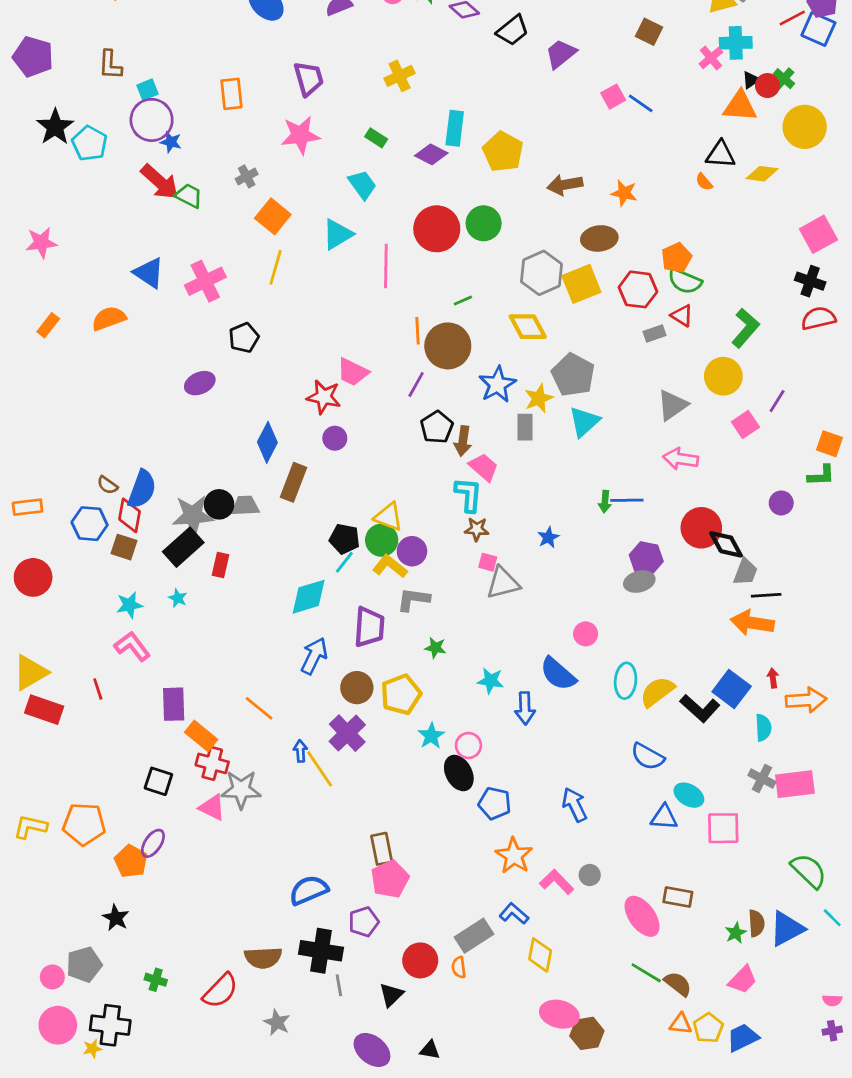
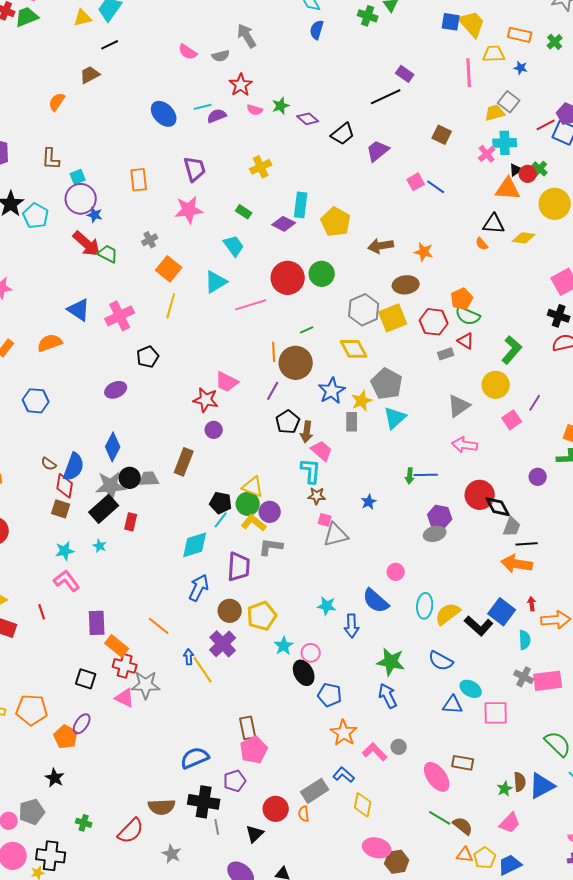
pink line: (386, 266) -> (251, 305), turned 72
blue diamond: (267, 442) -> (113, 447), moved
blue hexagon: (90, 524) -> (36, 401), moved
green star: (435, 648) -> (391, 662), moved, size x1.8

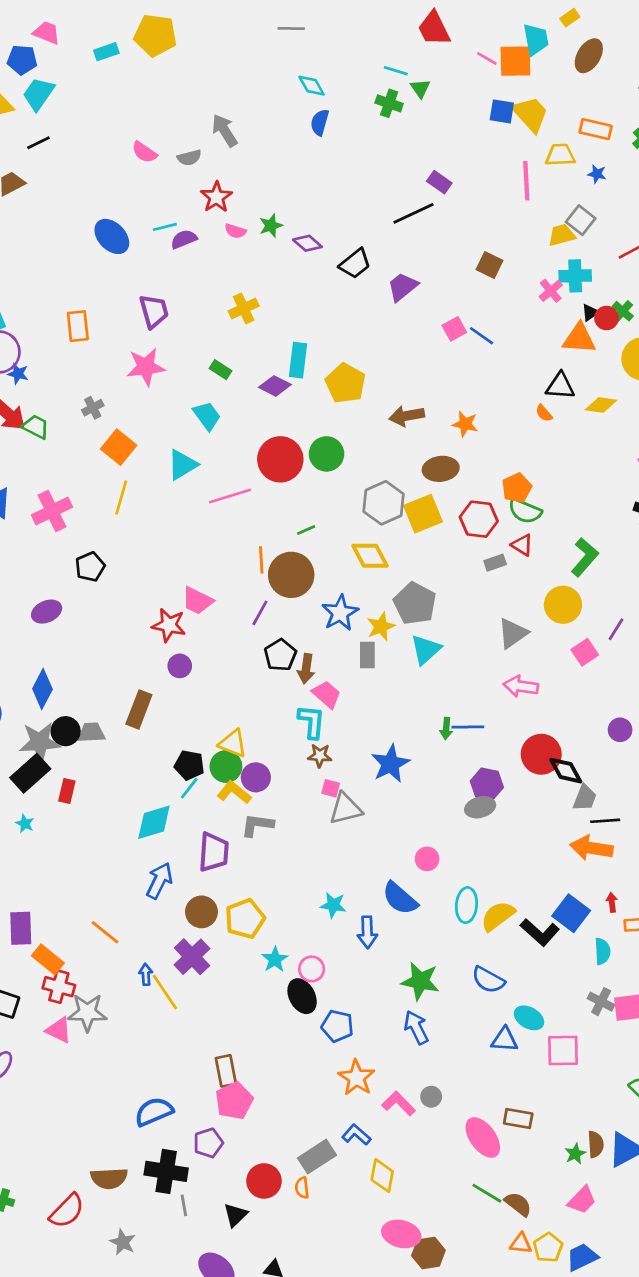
blue star: (369, 502) -> (390, 764), size x1.8

